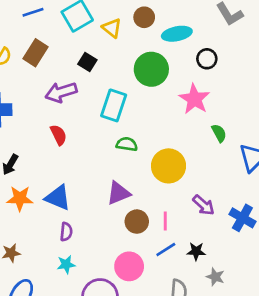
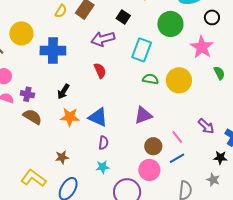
yellow circle: (169, 166) -> (179, 80), moved
pink line: (165, 221) -> (177, 137), turned -40
brown circle: (137, 222) -> (153, 146), moved
black star: (196, 251) -> (220, 158), moved

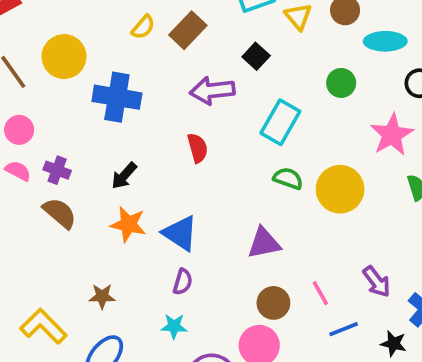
green circle: (170, 24) -> (341, 83), size x0.6
blue line: (177, 158) -> (344, 329), moved

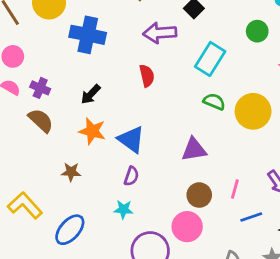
pink line: (320, 293) -> (235, 189), turned 42
brown star: (102, 296) -> (71, 172), moved

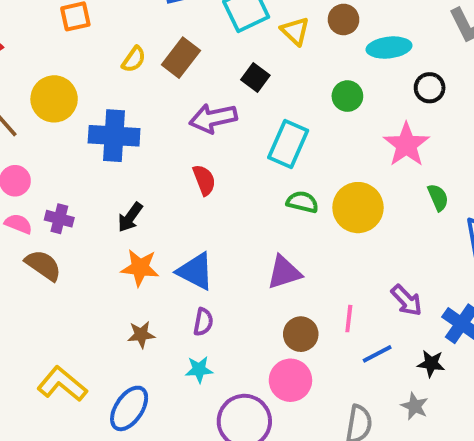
brown semicircle: (41, 120) -> (43, 265), moved
brown star: (71, 172) -> (141, 335), moved

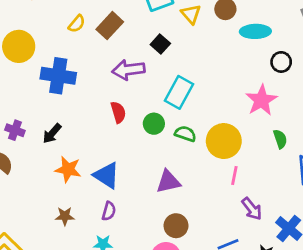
green circle: (347, 96) -> (154, 124), moved
black arrow: (130, 217) -> (52, 133), moved
pink line: (349, 319) -> (234, 176), moved

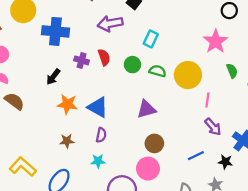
cyan rectangle: (179, 92) -> (151, 39), size x0.7
purple cross: (15, 130) -> (82, 60), moved
pink line: (234, 176) -> (207, 100), moved

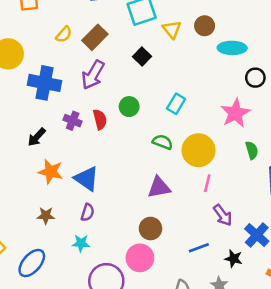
purple arrow: (110, 24) -> (93, 75), moved, turned -55
cyan rectangle: (151, 39) -> (176, 104), moved
green circle: (132, 65) -> (129, 107), moved
pink line: (207, 100) -> (207, 183), moved
purple triangle: (146, 109) -> (159, 187), moved

